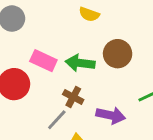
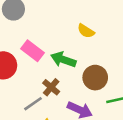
yellow semicircle: (89, 14) -> (86, 31), moved
brown circle: (118, 54) -> (95, 78), moved

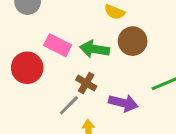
brown circle: (95, 78) -> (133, 41), moved

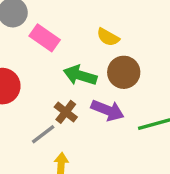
pink rectangle: (58, 45) -> (45, 38), moved
purple arrow: (123, 103) -> (108, 110), moved

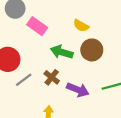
purple arrow: (108, 110) -> (78, 90), moved
gray line: (43, 134) -> (24, 80), moved

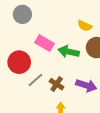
pink rectangle: (37, 26) -> (45, 43), moved
brown cross: (52, 77) -> (57, 84), moved

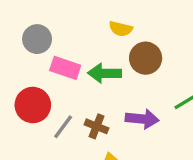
gray circle: (22, 14) -> (37, 39), moved

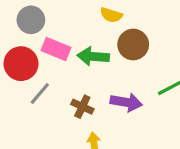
red circle: (33, 105) -> (21, 64), moved
gray line: (63, 127) -> (40, 93), moved

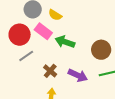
yellow semicircle: (111, 15) -> (55, 15), moved
brown circle: (133, 45) -> (101, 50), moved

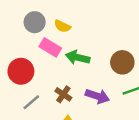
red circle: (20, 35) -> (21, 71), moved
gray line: (26, 56) -> (31, 102), moved

